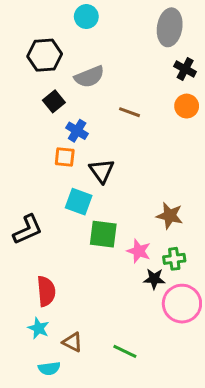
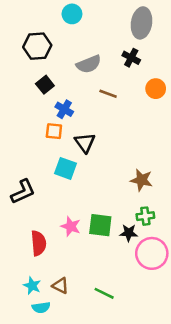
black cross: (185, 69) -> (131, 58), moved
gray semicircle: (89, 77) -> (89, 64), moved
green square: (103, 234) -> (100, 225), moved
pink star: (139, 251) -> (71, 226), moved
cyan star: (38, 328) -> (32, 286), moved

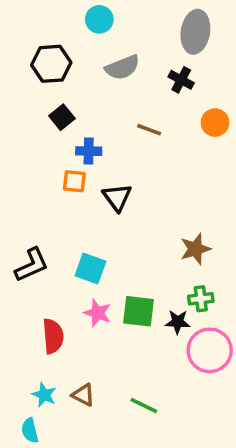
gray semicircle: (89, 64) -> (122, 67), moved
blue cross: (64, 109) -> (89, 151), turned -30
cyan square: (66, 168) -> (90, 268), moved
brown star: (142, 180) -> (195, 249), turned -30
cyan semicircle: (41, 307) -> (30, 430), moved, turned 84

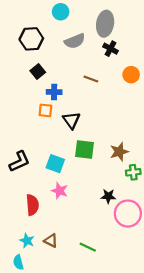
gray ellipse: (195, 32) -> (105, 24), moved
green cross: (201, 299) -> (133, 172), moved
green square: (138, 311) -> (84, 150), moved

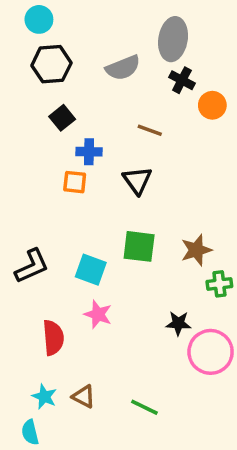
cyan circle: (61, 12) -> (39, 19), moved
orange circle: (131, 75) -> (212, 105), moved
black triangle: (71, 120) -> (137, 180), moved

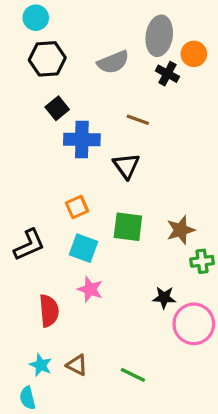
orange circle: (212, 105) -> (194, 54), moved
blue cross: (89, 152) -> (82, 140), size x1.5
orange square: (75, 182) -> (77, 207), moved, turned -30

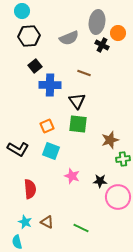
green square: (128, 227) -> (78, 124), moved
black L-shape: (29, 245) -> (18, 149), turned 55
pink star: (90, 289) -> (72, 176), moved

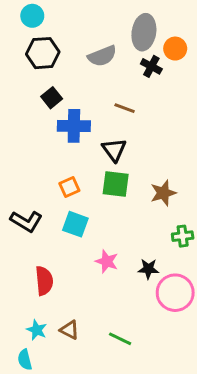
brown star: (110, 140) -> (163, 193), moved

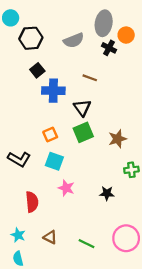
cyan circle: (32, 16) -> (11, 18), moved
green square: (116, 184) -> (83, 132), turned -30
pink star: (107, 261) -> (66, 188), moved
pink circle: (175, 293) -> (126, 238), moved
cyan star: (37, 330) -> (18, 235), moved

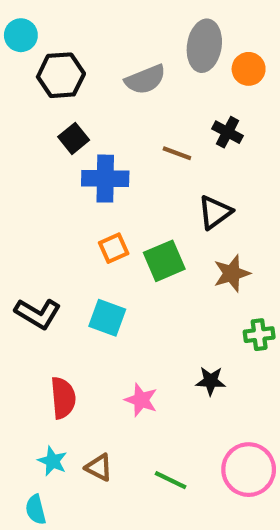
black cross: (109, 48) -> (228, 132), moved
black triangle: (82, 108) -> (215, 212), moved, turned 30
orange square: (50, 134) -> (114, 248), moved
pink star: (66, 188) -> (141, 400), moved
cyan star: (18, 235) -> (52, 461), moved

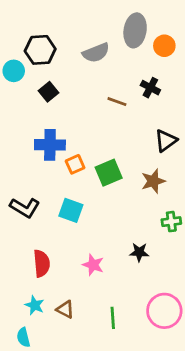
cyan circle: (21, 35) -> (14, 71), moved
blue cross: (105, 179) -> (50, 145), moved
black triangle: (215, 212) -> (166, 141), moved
green line: (171, 480) -> (113, 318), turned 60

